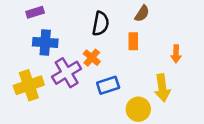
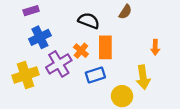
black semicircle: (101, 24) -> (89, 21), turned -80
orange rectangle: (133, 41) -> (105, 47), moved, size x1.5
blue cross: (45, 42) -> (40, 37), turned -30

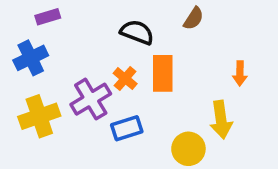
blue cross: (40, 37) -> (31, 58), moved
blue rectangle: (95, 75) -> (127, 128), moved

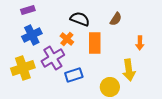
brown semicircle: (194, 18) -> (116, 19), moved
blue cross: (31, 58) -> (32, 35), moved
orange cross: (125, 78) -> (67, 39), moved

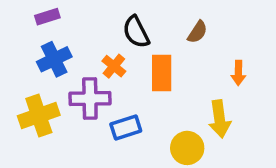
black semicircle: (80, 19) -> (136, 32), turned -138
purple cross: (53, 58) -> (90, 98), turned 30

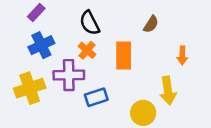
purple rectangle: (47, 17) -> (36, 12), turned -30
black semicircle: (136, 32) -> (90, 23), moved

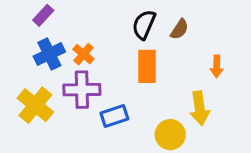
black semicircle: (90, 23) -> (144, 25), moved, turned 50
orange cross: (87, 50) -> (83, 54), moved
yellow cross: (30, 88) -> (35, 105), turned -32

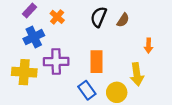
orange cross: (83, 54) -> (57, 17), moved
orange rectangle: (147, 66) -> (96, 62), moved
yellow cross: (35, 105) -> (24, 72), turned -35
blue rectangle: (114, 116) -> (87, 90), moved, turned 72

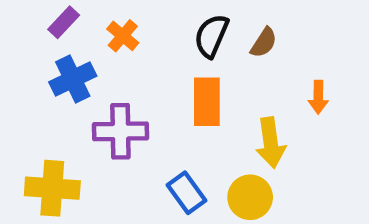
orange rectangle: (96, 62) -> (207, 102), moved
yellow cross: (24, 72) -> (52, 188), moved
yellow arrow: (137, 74) -> (271, 143), moved

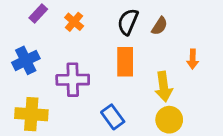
blue cross: (73, 79) -> (26, 60), moved
yellow circle: (250, 197) -> (169, 120), moved

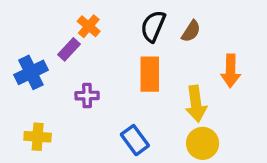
purple rectangle: (38, 14) -> (69, 49), moved
orange arrow: (193, 59) -> (231, 71), size x1.4
purple cross: (73, 80) -> (87, 96), size x0.6
yellow cross: (31, 114) -> (38, 137), size x0.7

